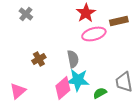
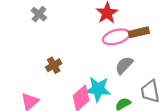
brown rectangle: (119, 21) -> (139, 32), moved
gray semicircle: (73, 59) -> (124, 65), moved, turned -126

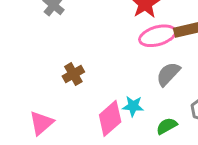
cyan star: (98, 89) -> (133, 106), size x0.6

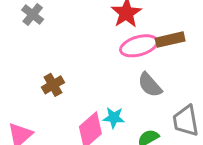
gray semicircle: (168, 74) -> (150, 85), turned -84

